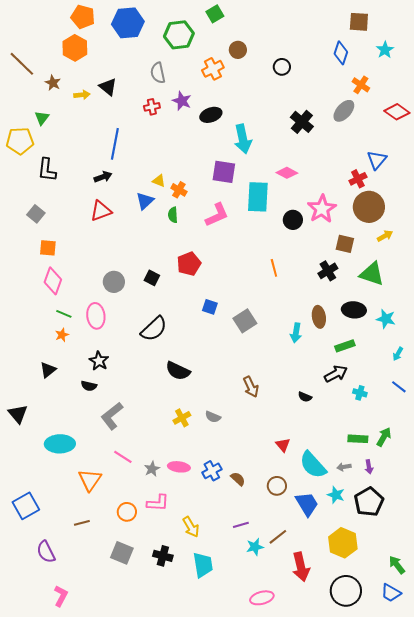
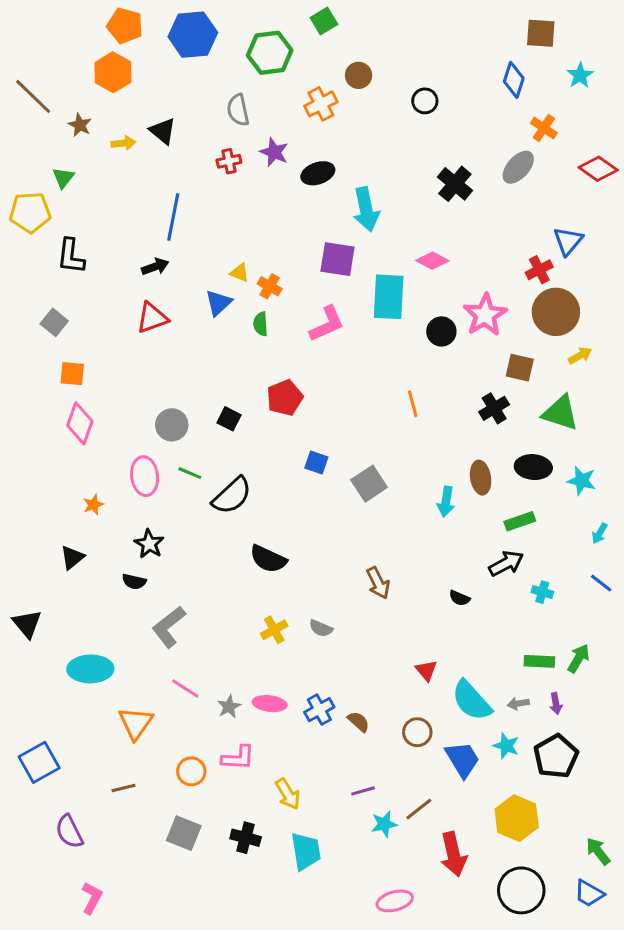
green line: (64, 314) -> (190, 473), moved

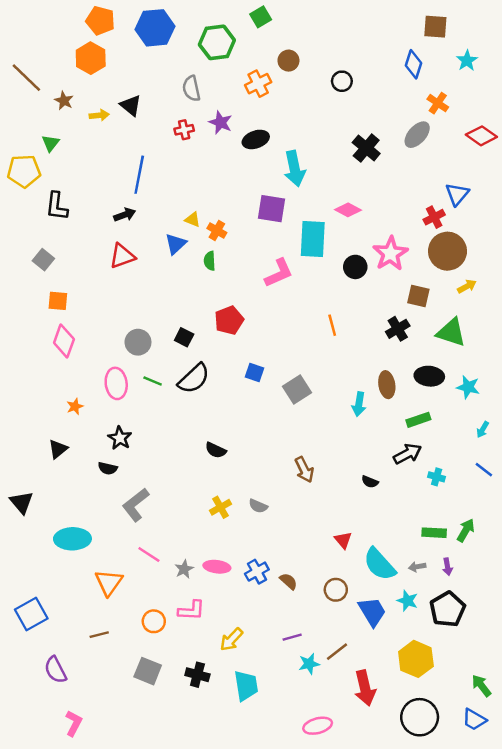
pink L-shape: (327, 324) -> (279, 273), moved
black semicircle: (232, 496) -> (194, 379), moved
black semicircle: (268, 559) -> (216, 450), size x0.7
yellow arrow: (288, 794) -> (231, 640), turned 75

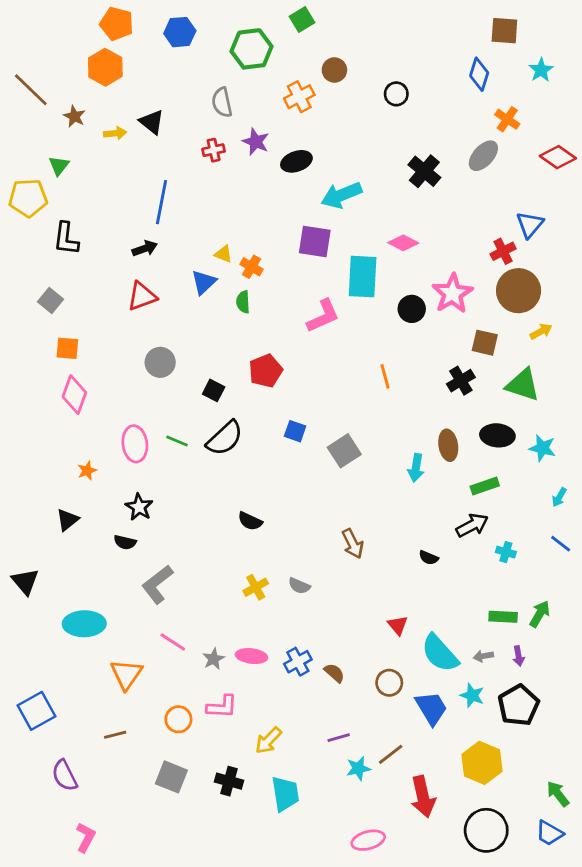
blue hexagon: (155, 28) -> (180, 32), size x0.7
cyan arrow: (295, 169) -> (341, 195), turned 80
gray circle: (138, 342) -> (160, 362), moved

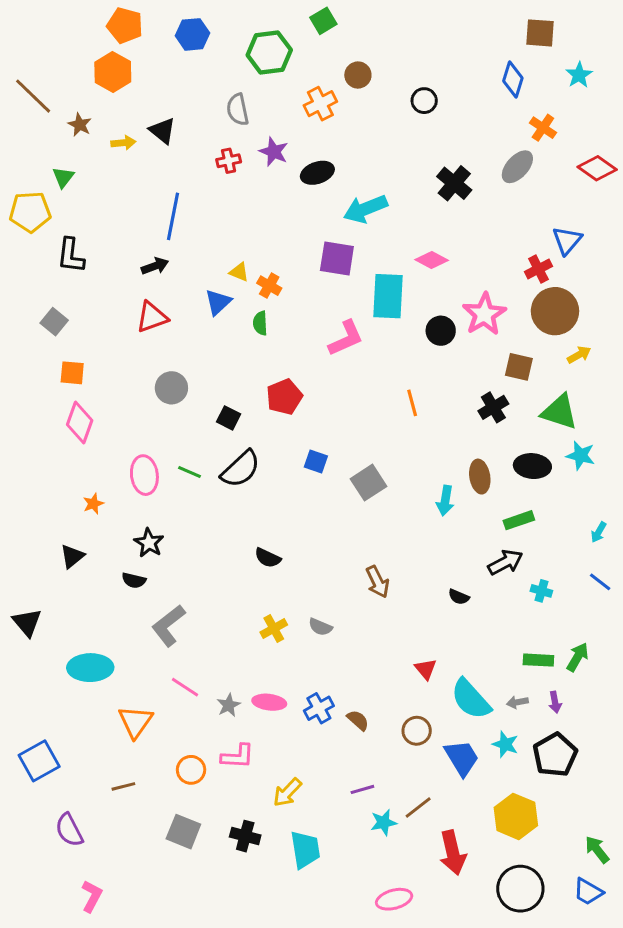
cyan star: (542, 448) -> (581, 456), moved

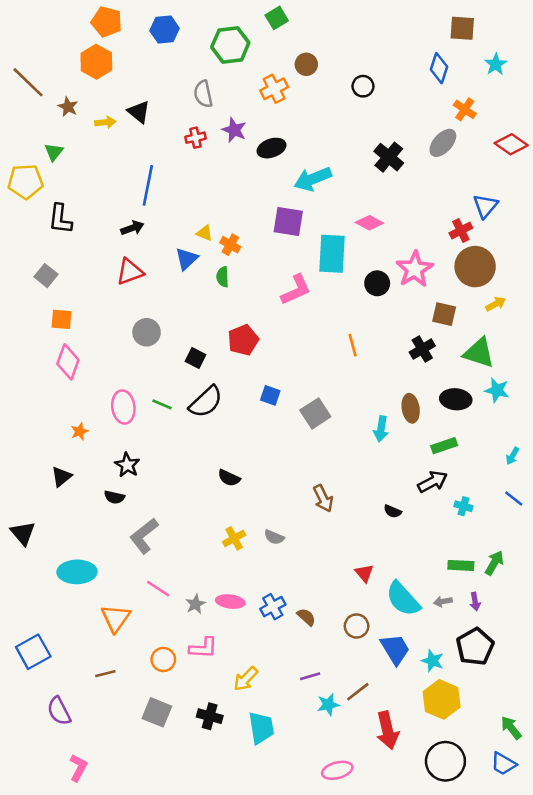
cyan star: (505, 744) -> (433, 661), moved

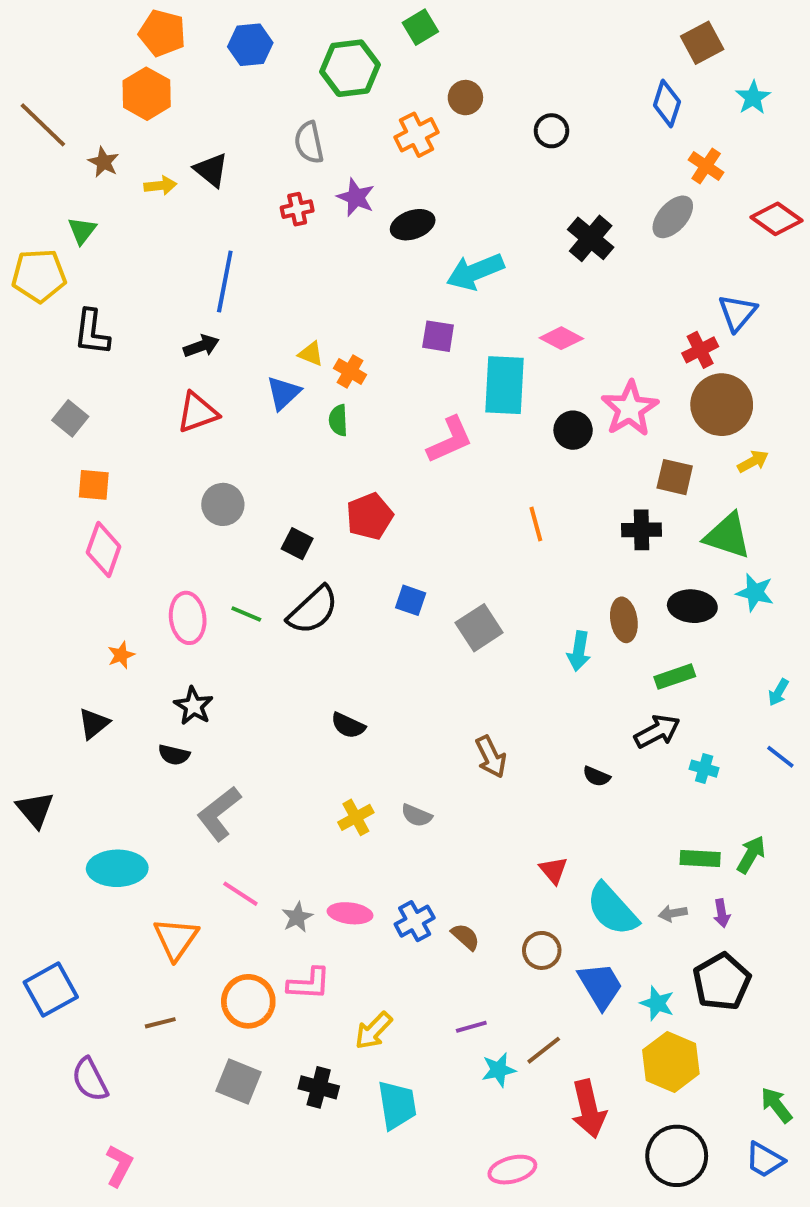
brown square: (462, 28) -> (702, 43), turned -32
purple square: (288, 221) -> (438, 336), size x0.7
black cross: (422, 349) -> (641, 530), turned 30
orange circle: (163, 659) -> (248, 1001), size x1.4

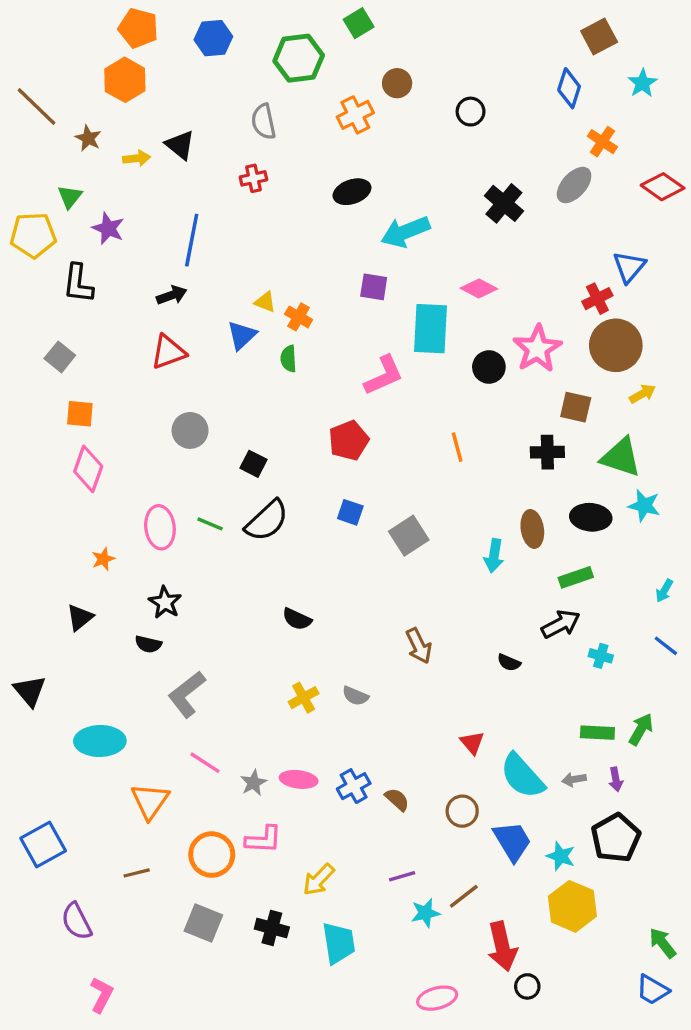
purple star: (356, 197) -> (108, 228), moved
red pentagon: (370, 516) -> (349, 440), moved
black circle: (677, 1156) -> (527, 986), moved, size x0.5

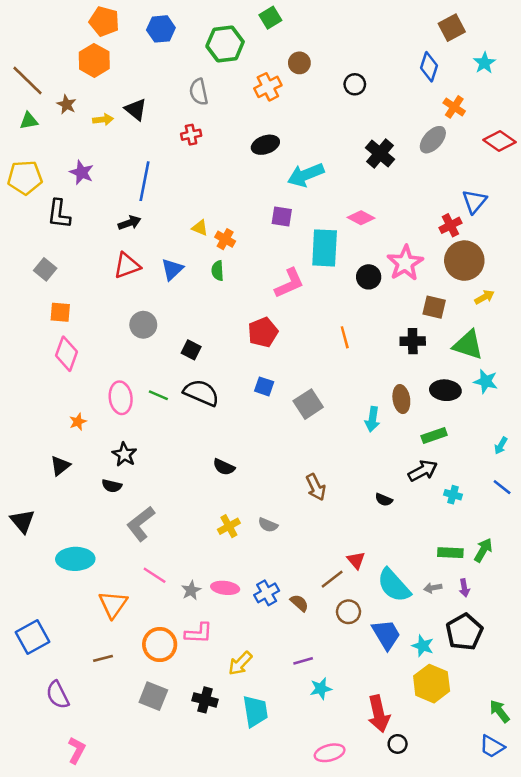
green triangle: (70, 197) -> (29, 121), moved, turned 42
blue triangle: (242, 335) -> (172, 269), moved
black semicircle: (267, 521) -> (201, 393), turned -114
brown line: (464, 896) -> (332, 579), moved

